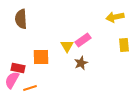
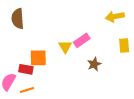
brown star: (81, 63) -> (94, 64), moved
red rectangle: (18, 68) -> (26, 69), moved

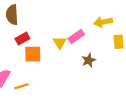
yellow arrow: (115, 17) -> (103, 22), moved
red rectangle: (26, 69) -> (22, 39), moved, turned -40

